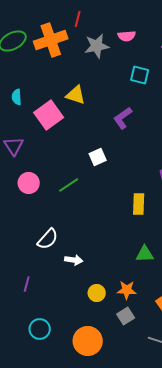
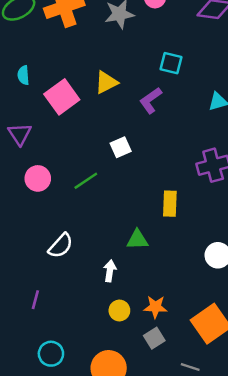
cyan square: (140, 75) -> (171, 63), moved
yellow triangle: (76, 95) -> (106, 82), moved, turned -45
green triangle: (145, 254) -> (137, 240), moved
white arrow: (74, 260) -> (110, 271), moved, turned -90

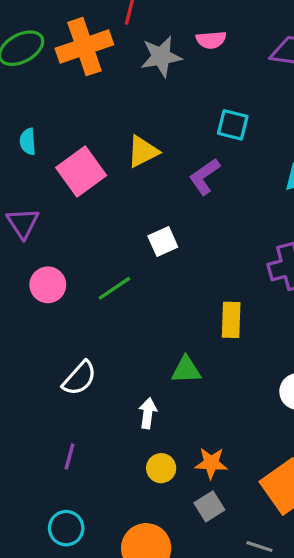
purple line: (35, 300) -> (69, 456), moved

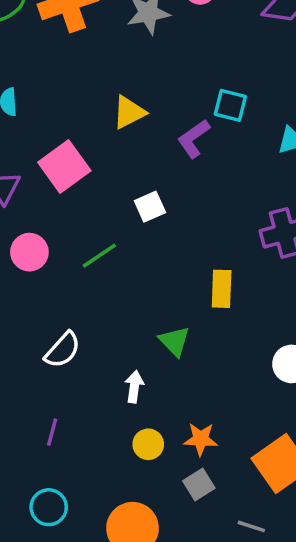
cyan square: (233, 125) -> (230, 105), moved
pink square: (81, 172) -> (64, 167), moved
green triangle: (186, 370) -> (174, 341), turned 48

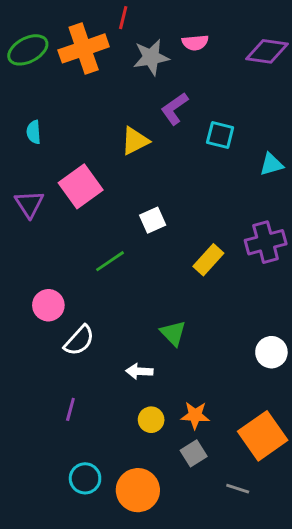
purple L-shape: (194, 139) -> (175, 109), moved
pink circle: (29, 252) -> (48, 305), moved
yellow rectangle: (222, 289) -> (208, 260), moved, turned 40
white arrow: (134, 387) -> (139, 371), turned -95
cyan circle: (49, 507) -> (85, 478), moved

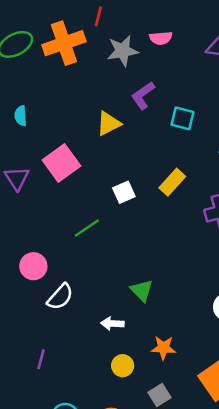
yellow rectangle: (208, 260) -> (172, 182), moved
purple line: (70, 409) -> (41, 359), moved
orange star: (195, 415) -> (163, 348), moved

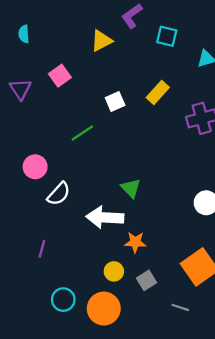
pink square: (61, 163) -> (60, 76), size x0.7
white arrow: (112, 324) -> (105, 217), size x1.8
orange star: (163, 348) -> (135, 242), moved
yellow circle: (123, 366) -> (114, 271), moved

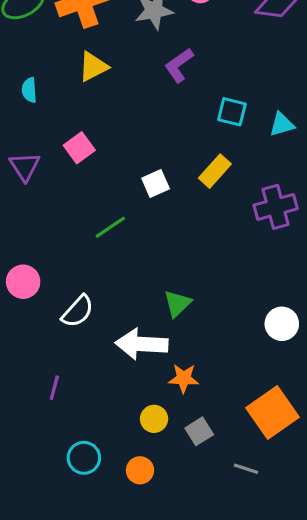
cyan square: (167, 36) -> (232, 112), moved
yellow triangle: (102, 41) -> (93, 67), moved
pink circle: (35, 167) -> (23, 282), moved
green triangle: (131, 188) -> (177, 304), turned 30
orange circle: (104, 309) -> (140, 470), size x0.6

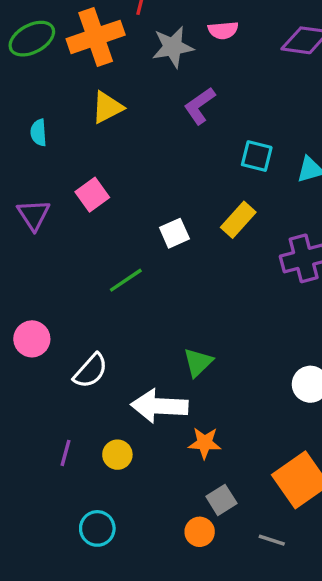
yellow circle: (154, 419) -> (117, 455), moved
orange circle: (140, 470) -> (200, 532), moved

